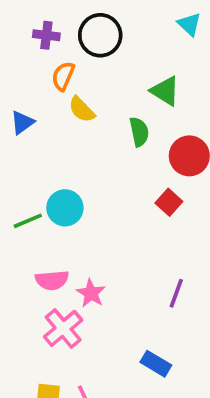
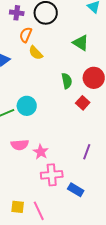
green semicircle: (139, 132) -> (67, 81), moved
pink cross: (63, 328) -> (52, 175), moved, turned 35

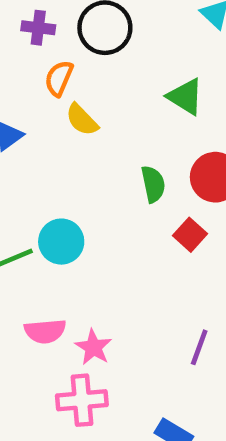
pink cross: (52, 175) -> (82, 400), moved

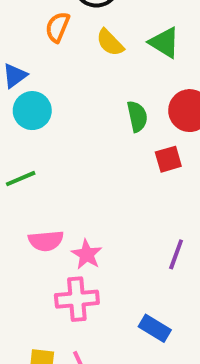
yellow semicircle: (82, 120) -> (110, 43), moved
red square: (190, 235) -> (168, 159), turned 32
cyan circle: (61, 242) -> (32, 111), moved

